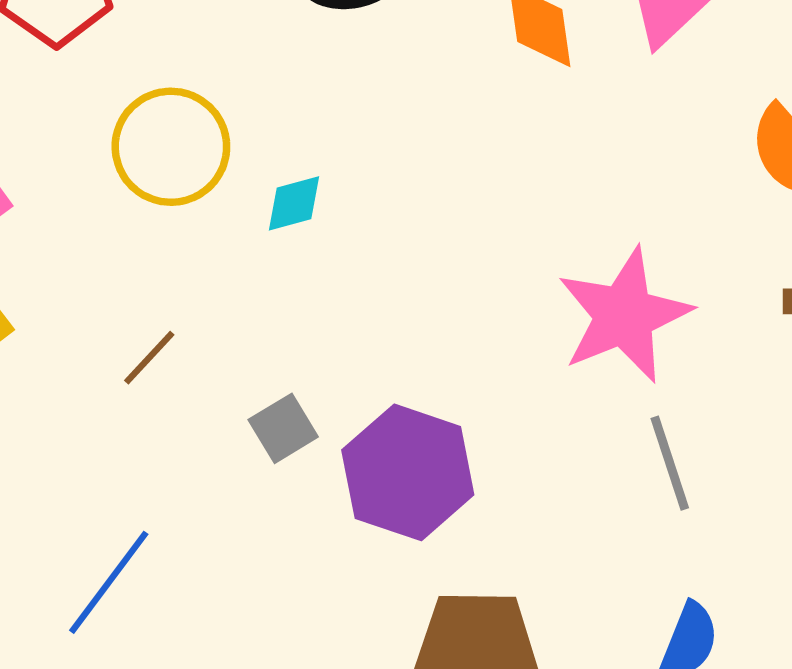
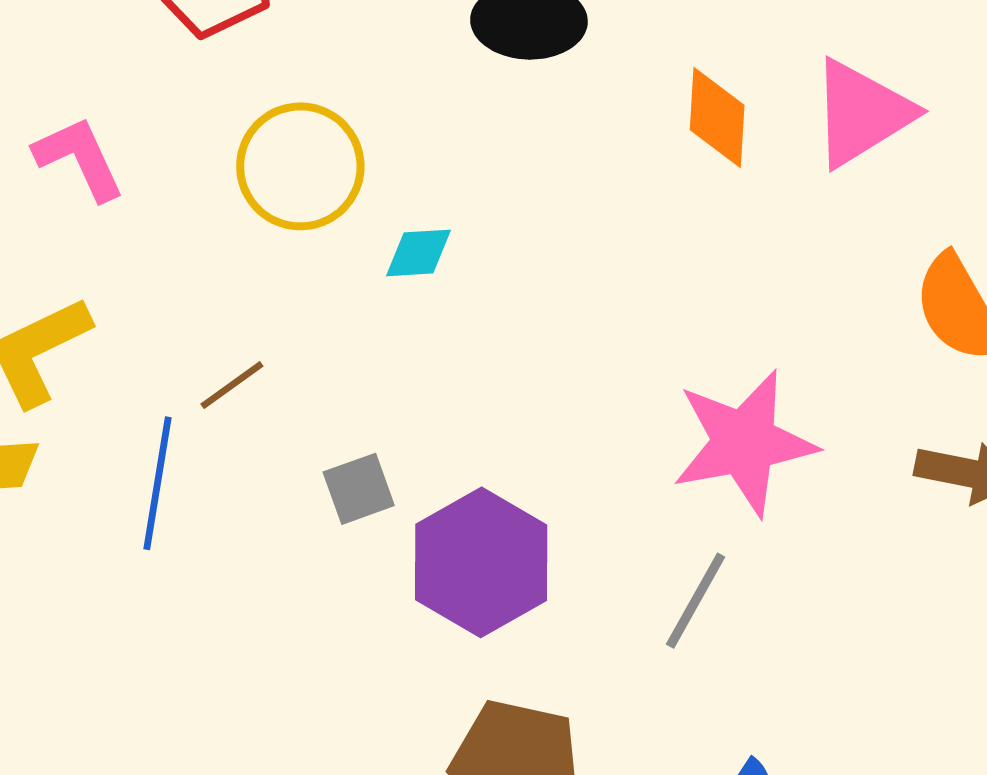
gray line: (670, 463) -> (696, 601), moved, turned 36
blue line: (109, 582) -> (157, 483), moved, turned -39

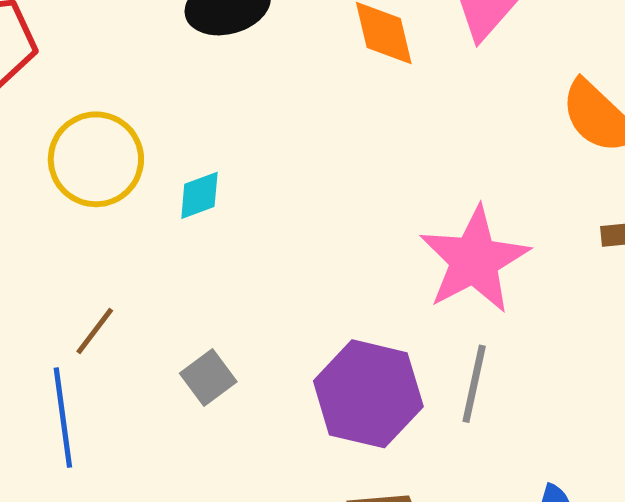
purple hexagon: (481, 562) -> (368, 394), moved

